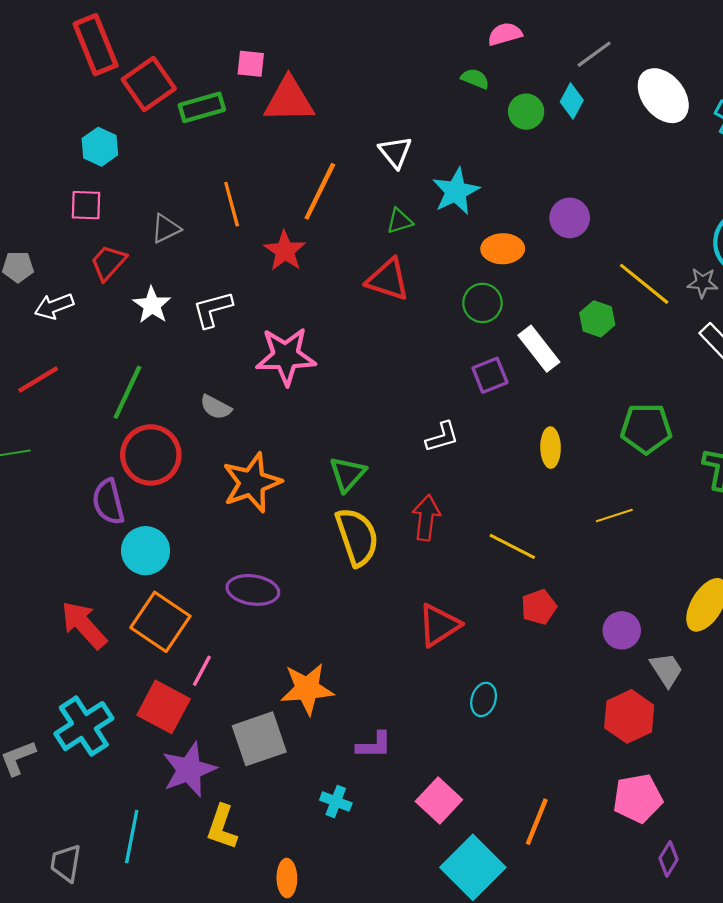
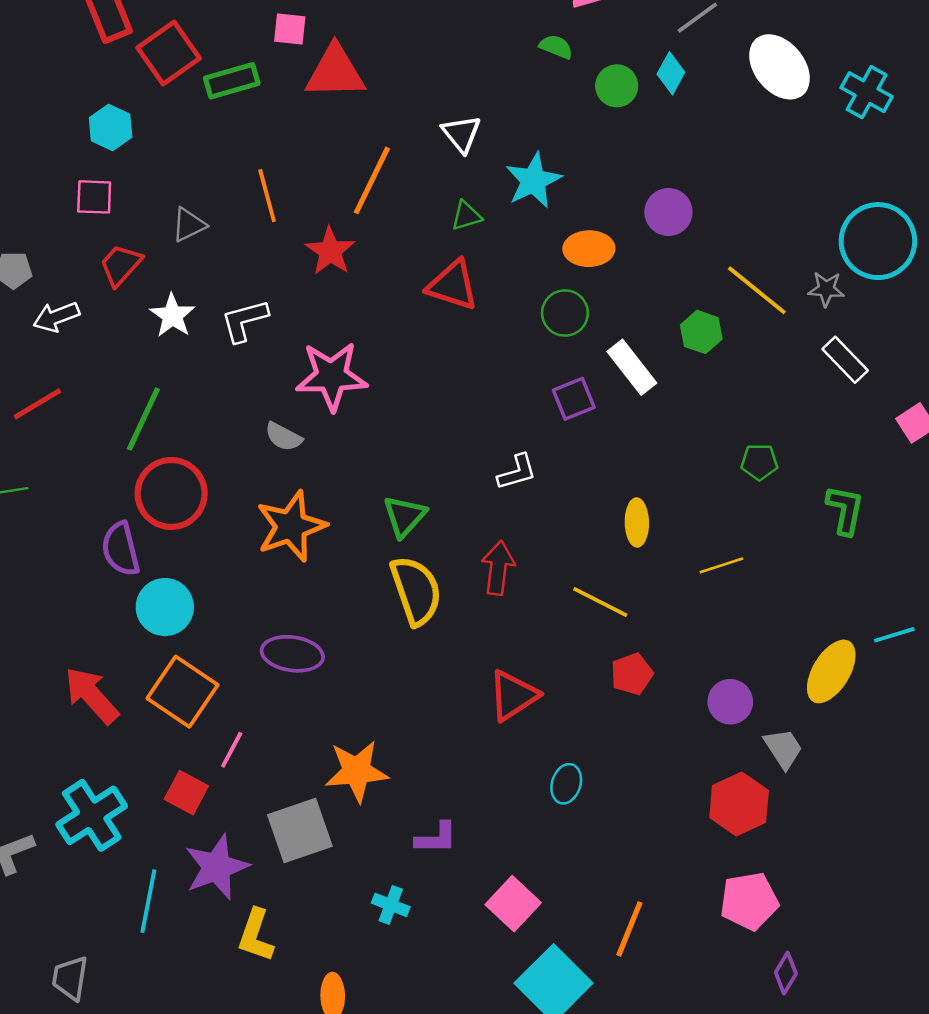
gray semicircle: (216, 407) -> (283, 437), moved
green pentagon: (646, 428) -> (759, 462), size x0.6
yellow ellipse: (551, 448) -> (637, 523), moved
red square: (164, 707) -> (186, 793), size x0.7
cyan line: (132, 837) -> (148, 901), moved

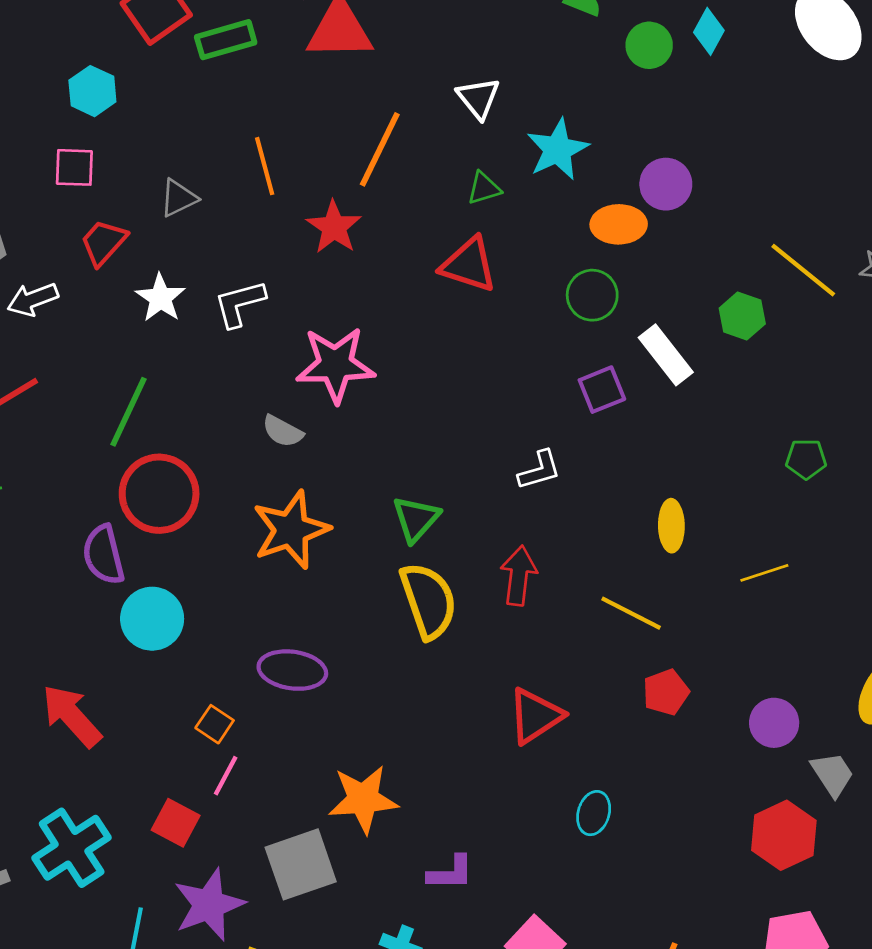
purple circle: (668, 212) -> (666, 184), moved
orange square: (183, 692) -> (215, 724), moved, size x0.5

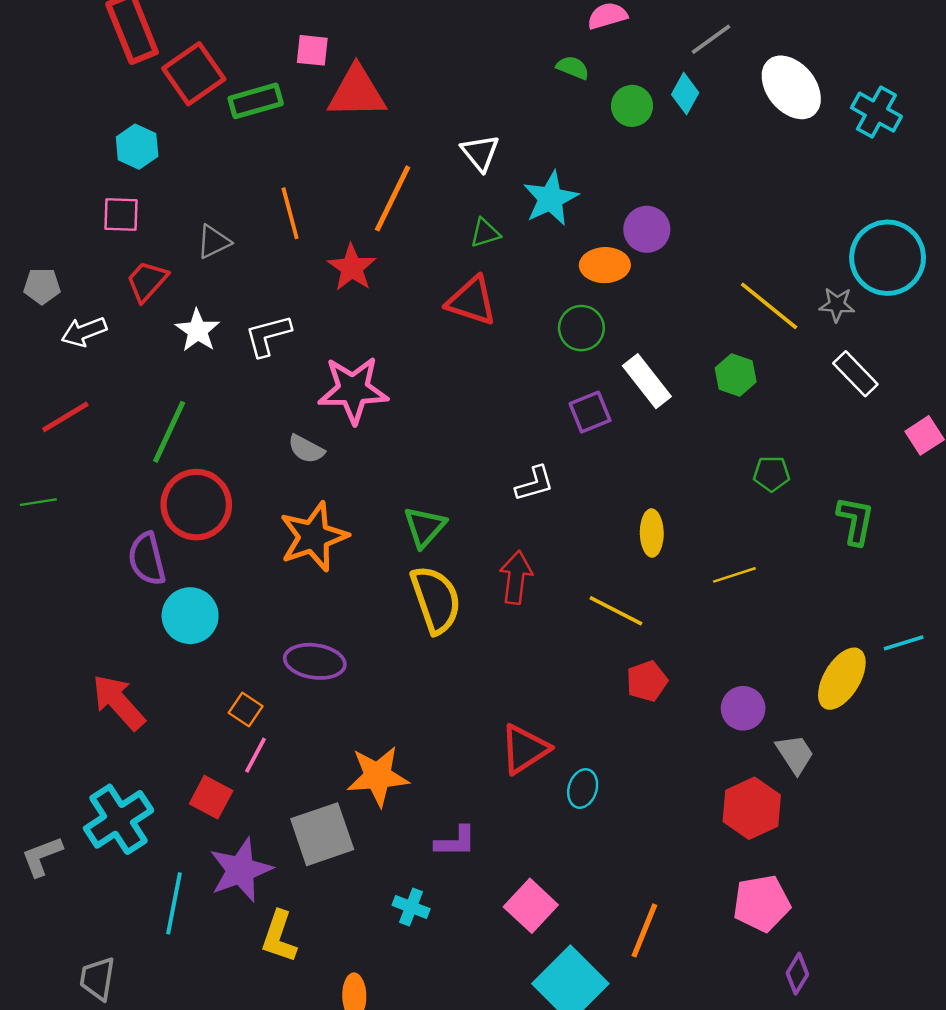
green hexagon: (742, 316) -> (736, 375), moved
red triangle: (535, 716) -> (525, 749), moved

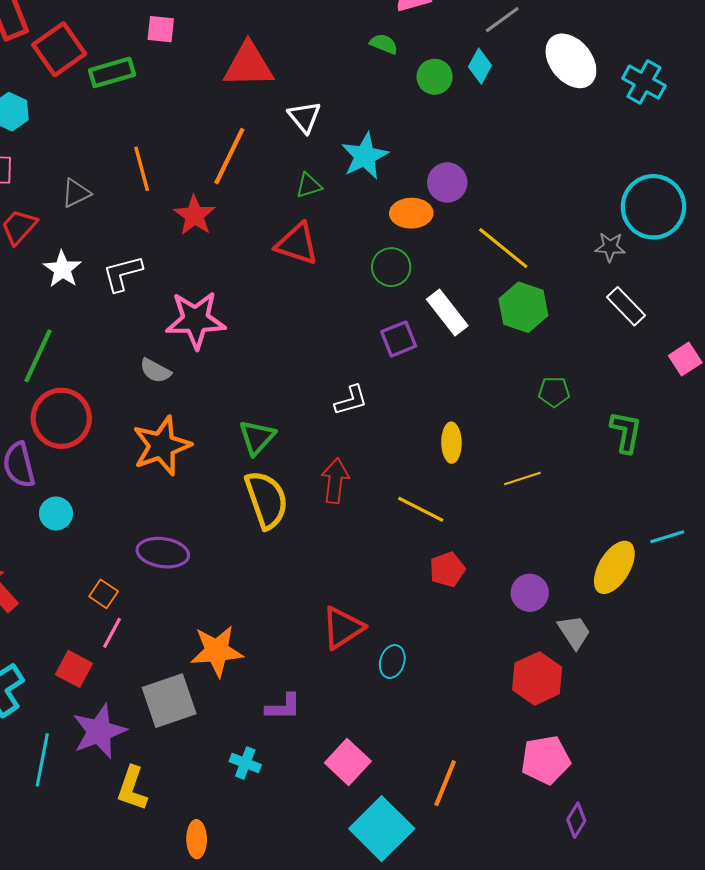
red triangle: (357, 92) -> (248, 65), moved
yellow line: (769, 306) -> (503, 248), moved
green hexagon: (736, 375) -> (523, 307), size x1.4
cyan circle: (190, 616) -> (56, 513), size x0.7

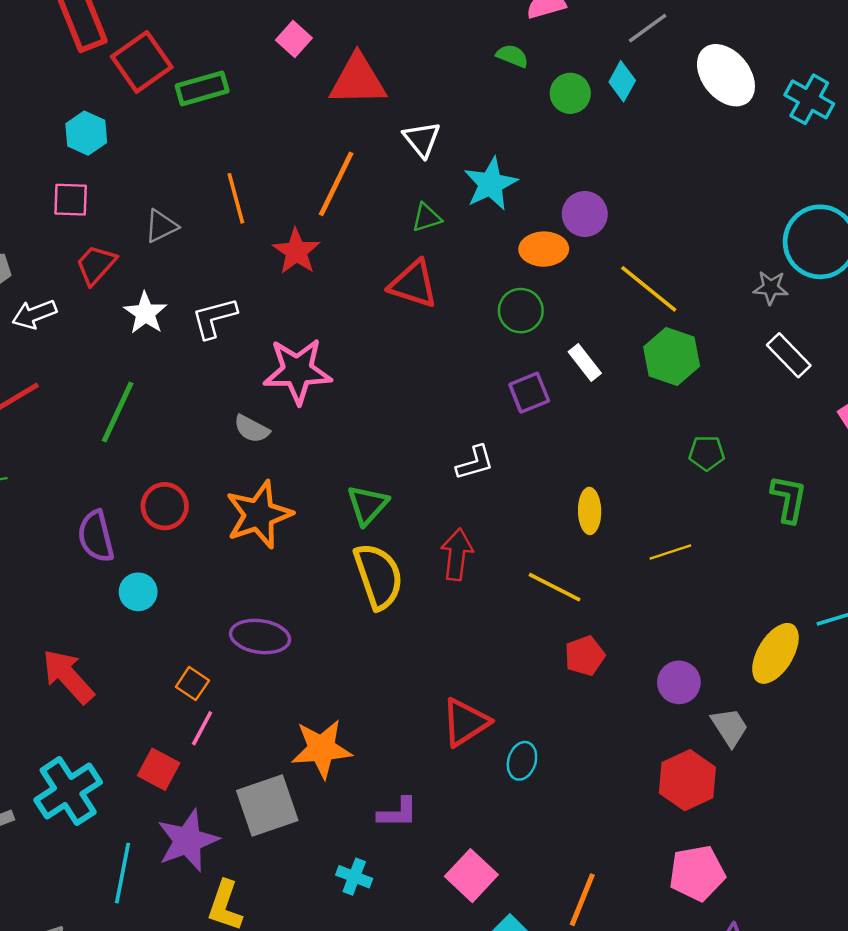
pink square: (161, 29) -> (294, 39), moved, turned 36
white rectangle: (447, 313) -> (585, 362), size x0.7
red circle: (61, 418) -> (165, 506), moved, size x0.7

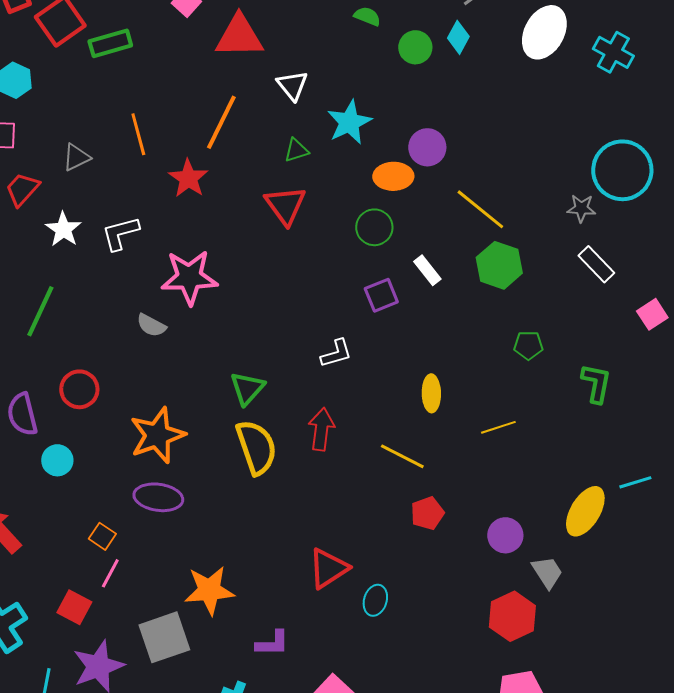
white ellipse: (726, 75) -> (544, 32), turned 68
red triangle: (413, 284) -> (285, 205), turned 36
orange star: (259, 515) -> (157, 435), moved

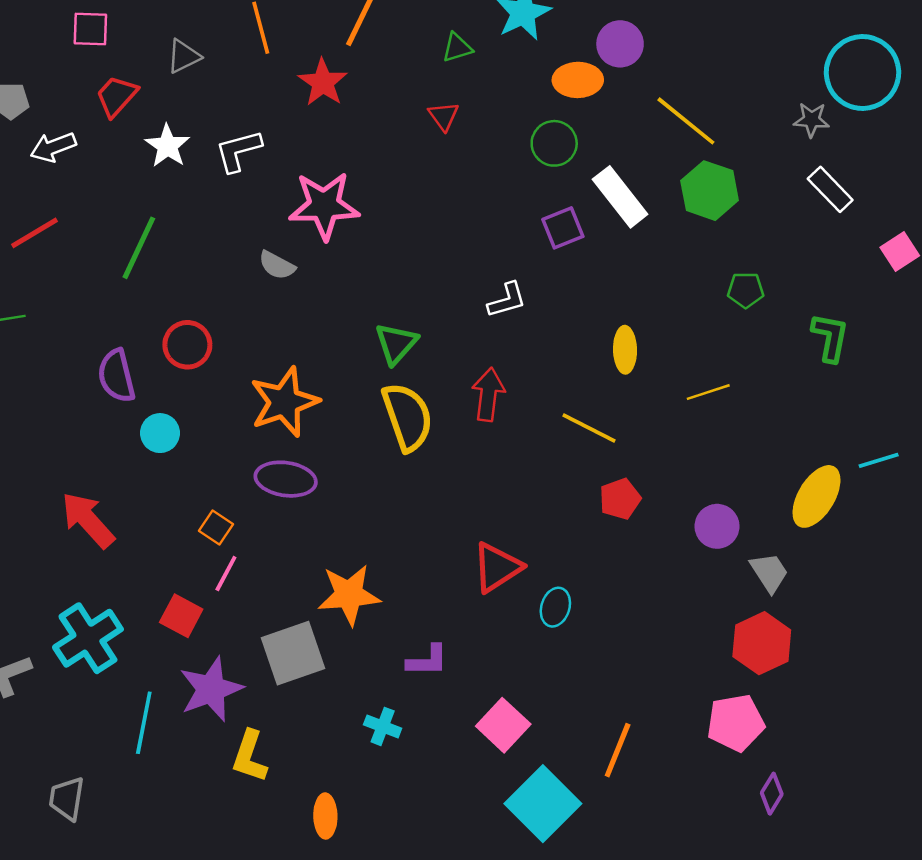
red triangle: (285, 205) -> (443, 116), size x0.6
white rectangle: (427, 270) -> (620, 197), size x1.6
red hexagon: (512, 616) -> (762, 643), moved

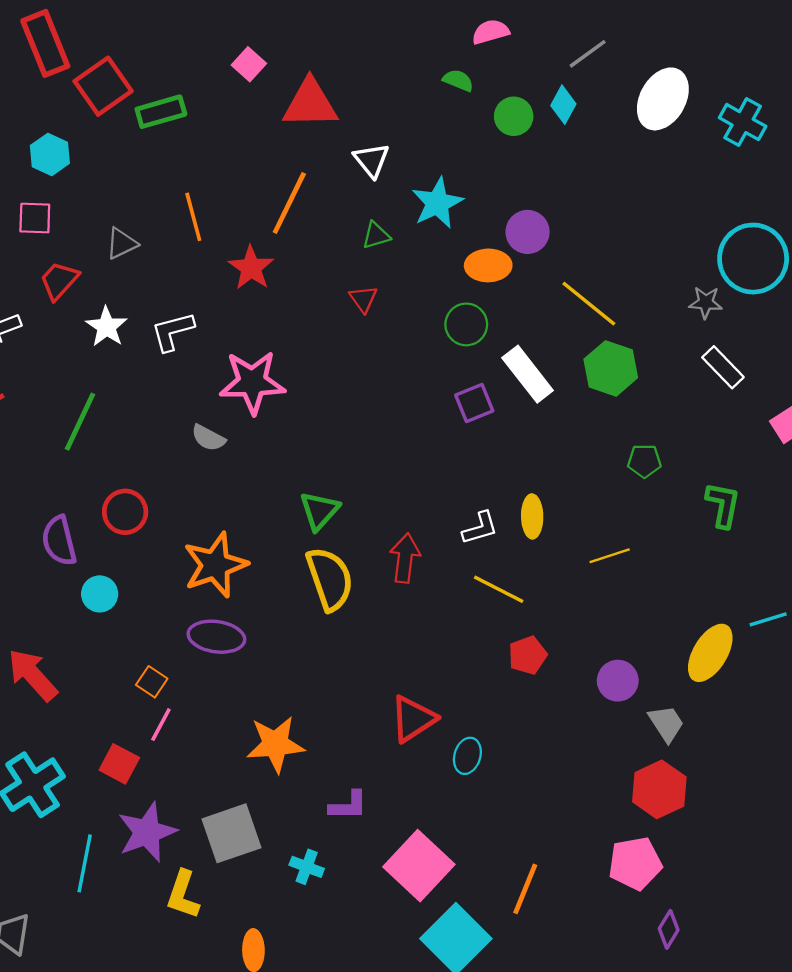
white L-shape: (507, 300) -> (480, 528), moved
gray square: (293, 653) -> (231, 833), moved
pink square: (503, 725) -> (419, 866), size x1.4

